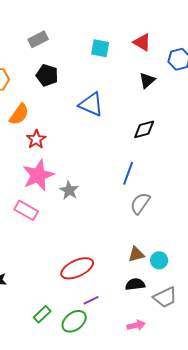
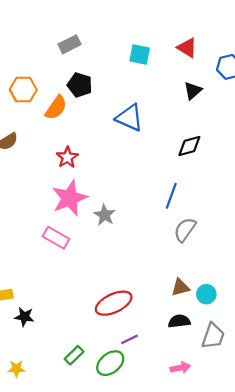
orange semicircle: (19, 114) -> (56, 108), moved
gray trapezoid: (165, 297) -> (213, 336), turned -45

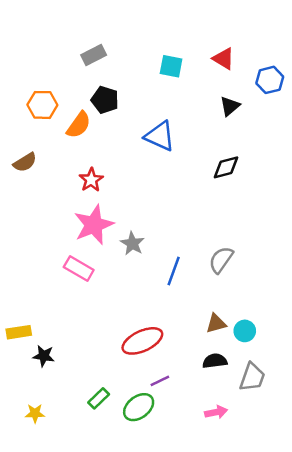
blue line: (171, 196) -> (174, 271), moved

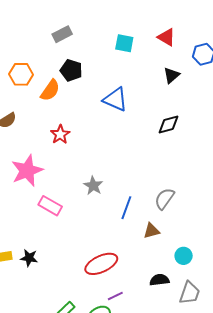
pink star: (94, 225) -> (27, 171), moved
brown triangle: (216, 323) -> (151, 231), moved
black star: (44, 356) -> (29, 258), moved

